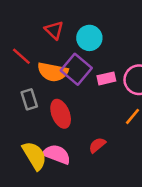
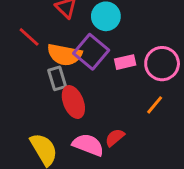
gray rectangle: (29, 99) -> (57, 78), moved
pink semicircle: (57, 154) -> (88, 145), moved

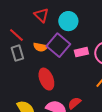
orange semicircle: (64, 55) -> (40, 47), size x0.6
gray rectangle: (57, 78) -> (17, 53), moved

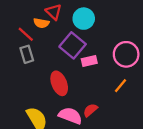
orange semicircle: (40, 47) -> (41, 23), moved
pink rectangle: (81, 52) -> (89, 61), moved

